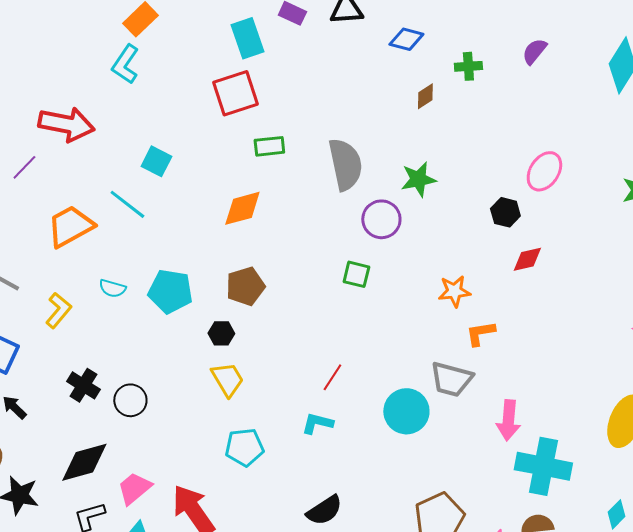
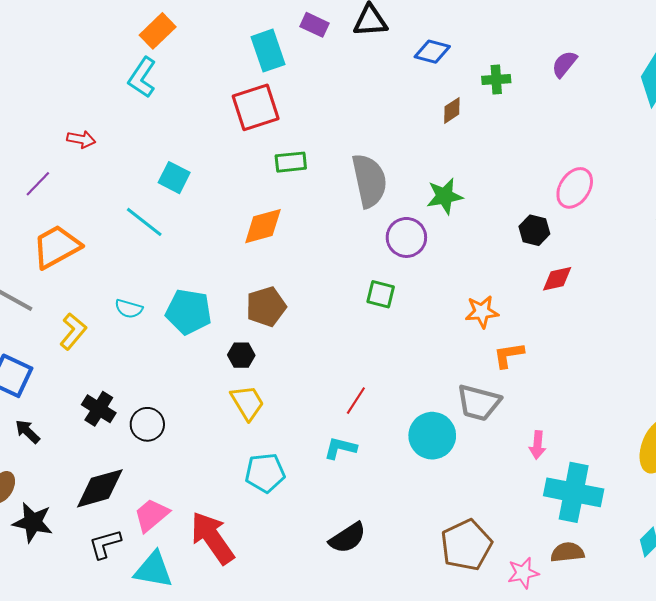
red arrow: (66, 124) -> (81, 139), size x0.5
orange trapezoid: (70, 226) -> (56, 247), moved
pink arrow: (508, 420) -> (538, 445), size x0.7

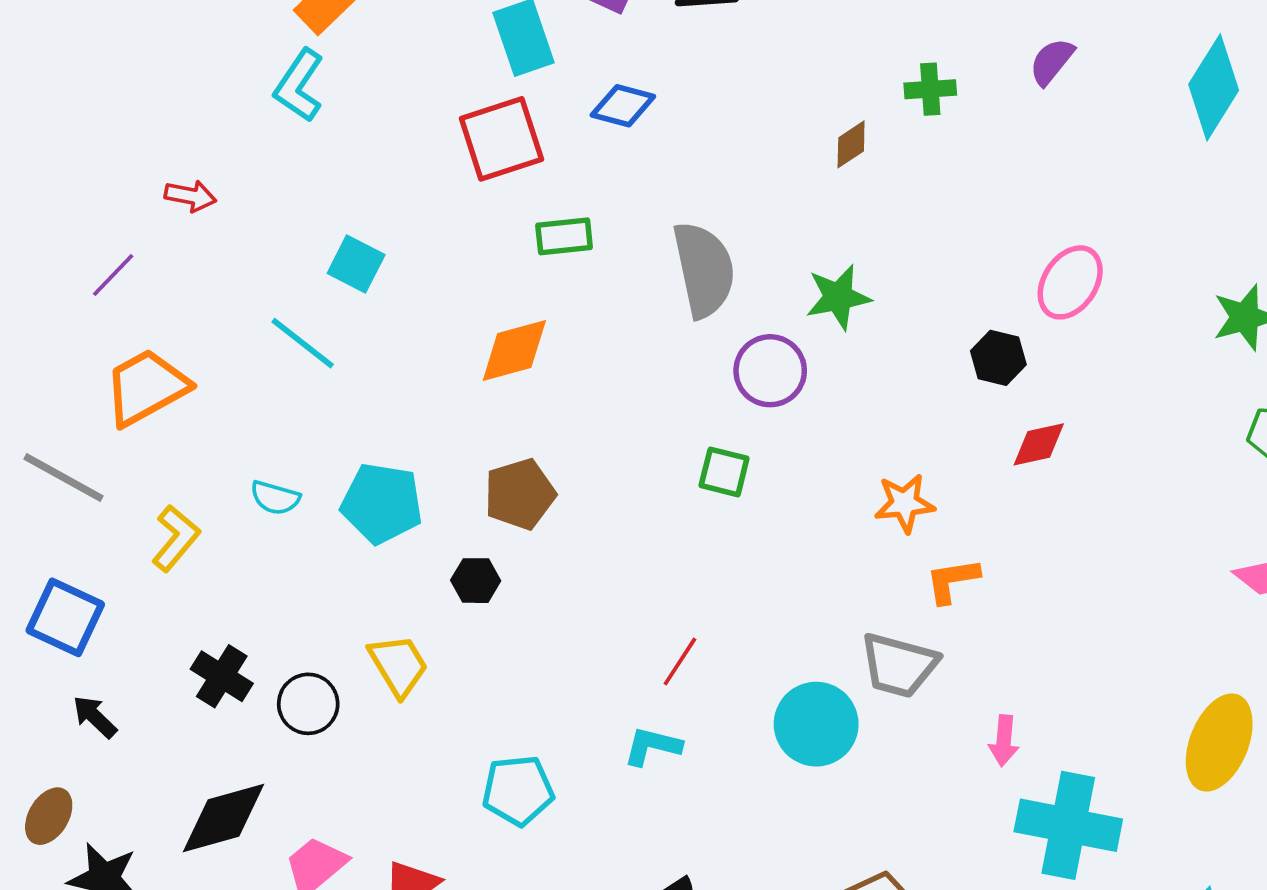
blue diamond: (432, 52) -> (623, 106), moved
yellow trapezoid: (247, 403) -> (398, 665), moved

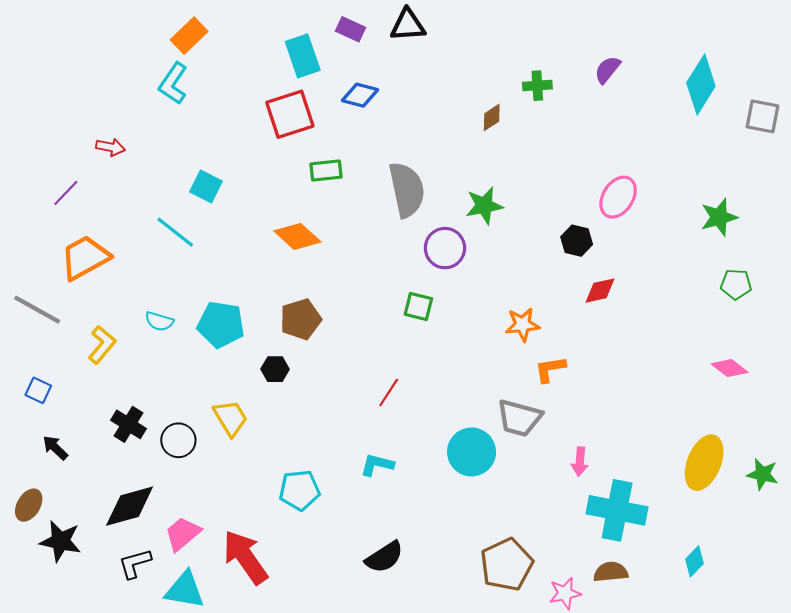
orange diamond: (514, 350) -> (297, 236), turned 57
blue square: (65, 617) -> (38, 390), size x0.6
red line: (680, 662) -> (389, 392), moved

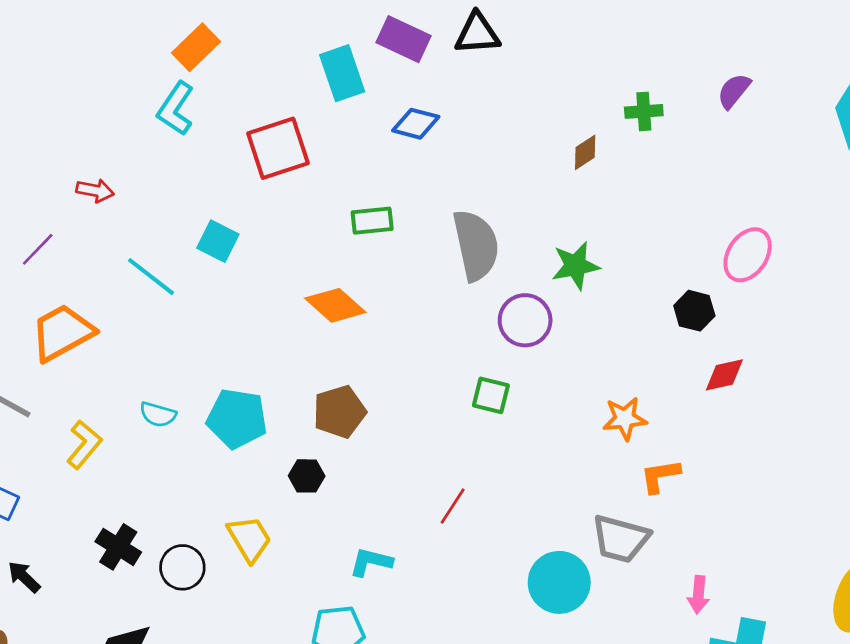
purple rectangle: (350, 29) -> (404, 39), size x1.4
red square: (290, 114) -> (278, 148), moved
cyan line: (175, 232) -> (151, 277), moved
cyan L-shape: (377, 465) -> (371, 562), moved

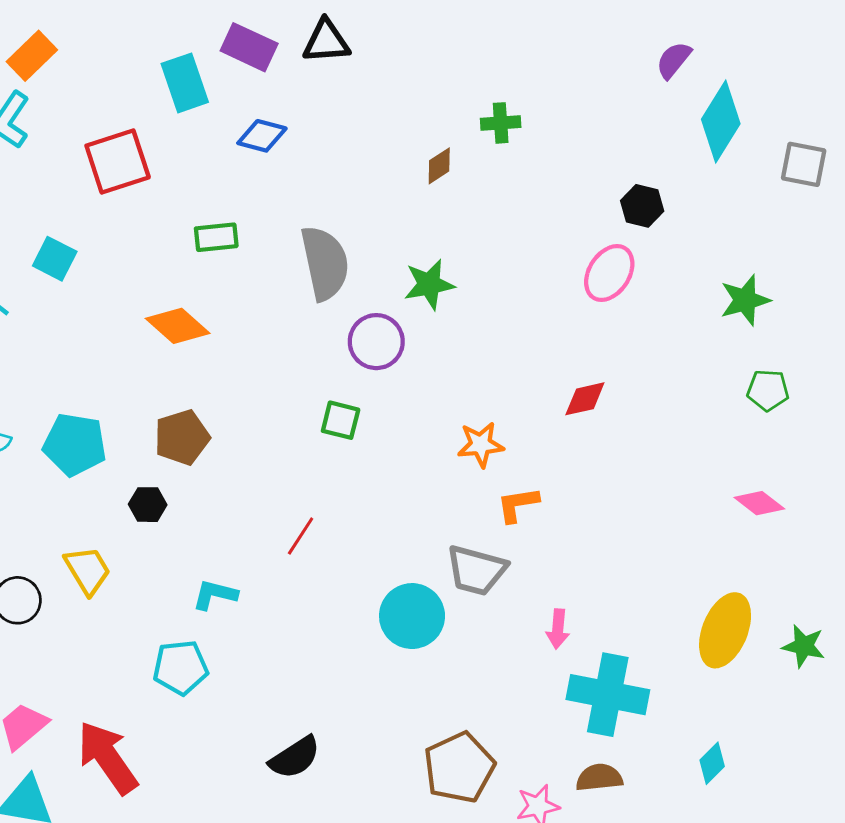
purple semicircle: (734, 91) -> (674, 60), moved
black hexagon: (694, 311) -> (642, 206), moved

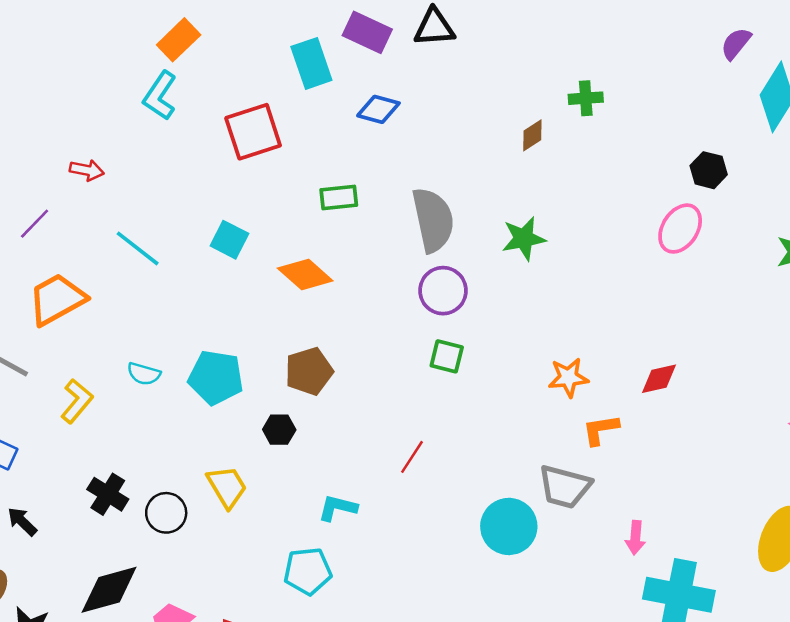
cyan square: (55, 259) -> (229, 240), moved
purple circle: (376, 342) -> (443, 291), moved
red diamond: (585, 399) -> (659, 379), moved

